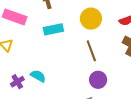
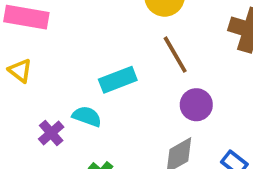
cyan rectangle: (53, 29) -> (118, 80), moved

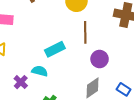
brown line: (175, 55) -> (85, 32), turned 35

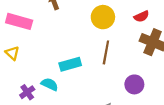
purple circle: (100, 59) -> (134, 84), moved

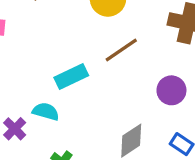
brown line: (106, 52) -> (121, 50), turned 55

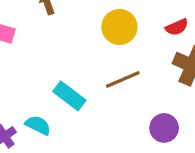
cyan rectangle: (71, 76) -> (69, 96), turned 52

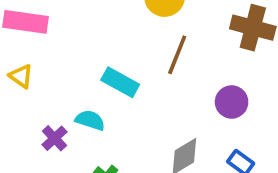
brown line: (123, 80) -> (177, 55), turned -36

